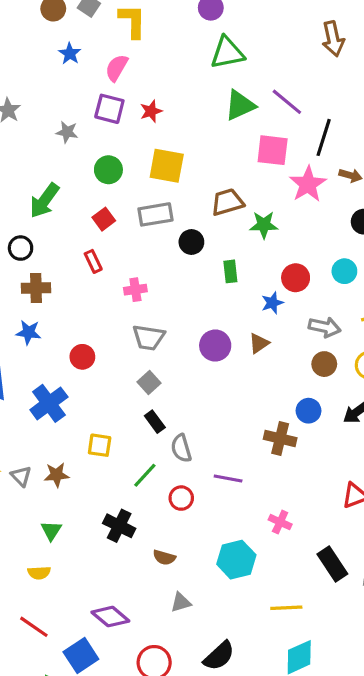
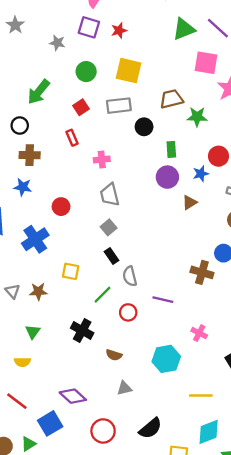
gray trapezoid: (148, 337) -> (110, 195), turned 65
purple circle: (215, 346) -> (167, 177), moved

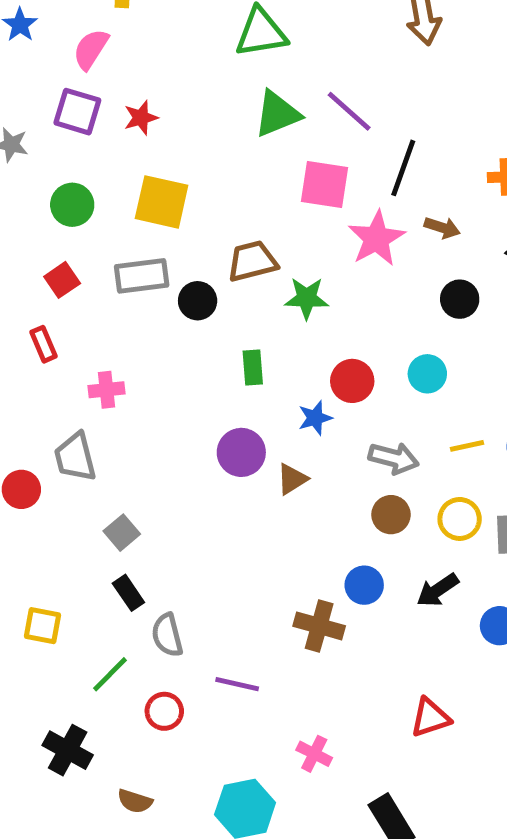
black circle: (144, 127) -> (198, 301), moved
purple circle: (167, 177) -> (241, 452), moved
gray trapezoid: (110, 195) -> (75, 457), moved

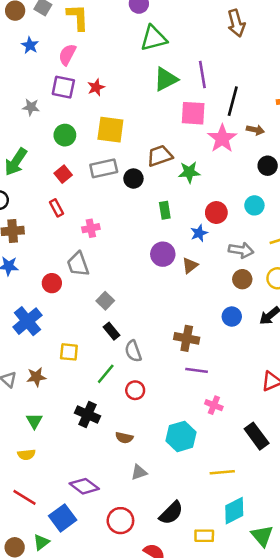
purple line: (349, 111) -> (202, 75), turned 44
brown cross: (319, 626) -> (187, 338), moved
purple line: (237, 684) -> (197, 370), moved

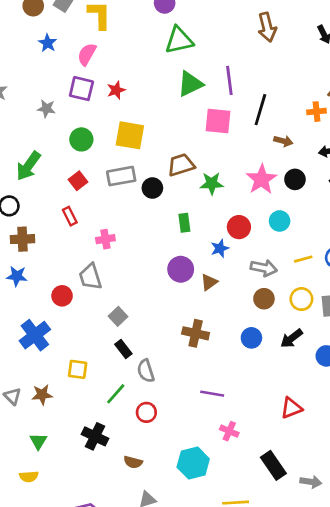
pink star: (222, 138) -> (262, 179), moved
brown cross: (187, 338) -> (196, 333), moved

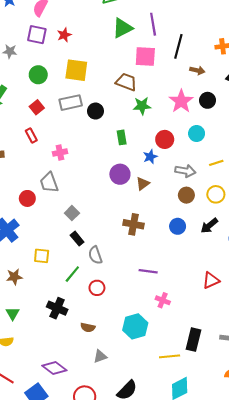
brown trapezoid: (181, 165) -> (126, 82), moved, turned 40
black rectangle: (273, 465) -> (193, 340), moved, turned 50

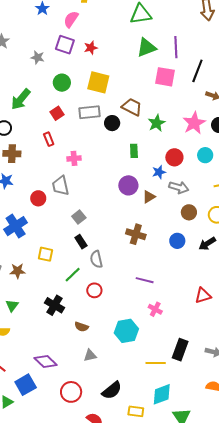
brown trapezoid: (126, 82) -> (132, 107), moved
green star: (142, 106) -> (157, 123), turned -30
gray arrow: (185, 171) -> (179, 187), moved

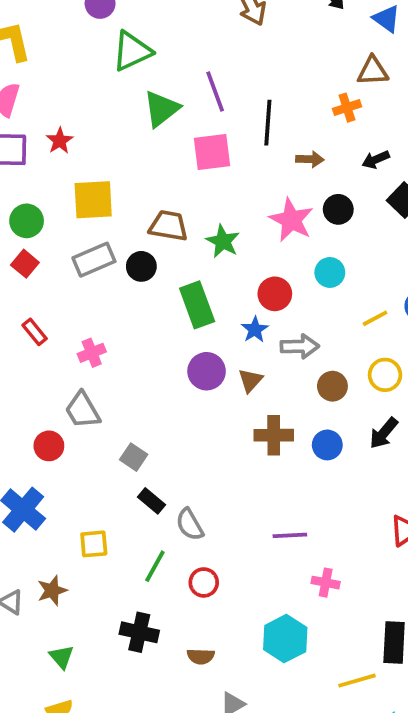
red square: (57, 113) -> (25, 264), moved
green rectangle: (134, 151) -> (197, 305), size x1.6
brown cross: (136, 234) -> (274, 435), moved

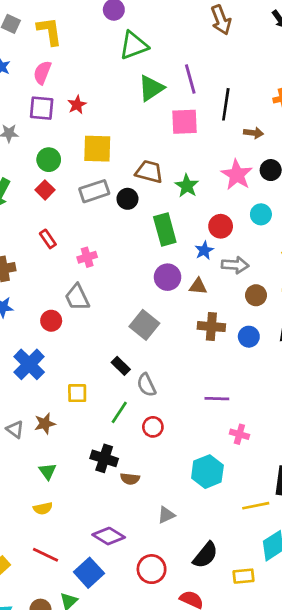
brown triangle: (250, 380) -> (198, 286), turned 48
gray square: (134, 457) -> (144, 325), moved, size x1.5
brown semicircle: (201, 656) -> (130, 479), moved

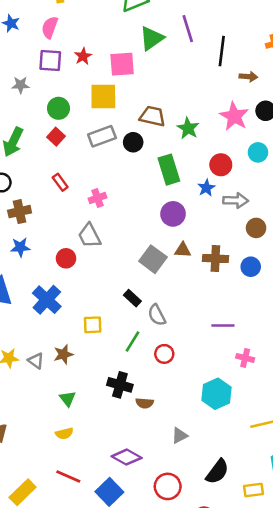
pink square: (185, 122) -> (122, 64), moved
brown triangle: (198, 286) -> (183, 250), moved

